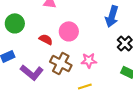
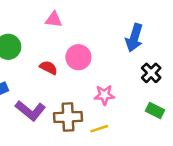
brown cross: (61, 63) -> (68, 117), moved, turned -30

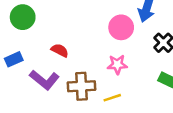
pink circle: (78, 57) -> (121, 27), moved
red semicircle: (49, 68) -> (60, 50), moved

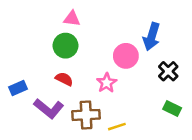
green circle: (23, 17) -> (65, 46), moved
pink star: (117, 64) -> (107, 83), moved, turned -30

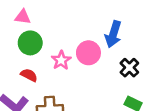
pink triangle: (72, 19) -> (23, 17), moved
pink star: (107, 83) -> (61, 60), moved

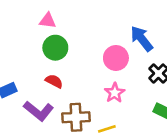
blue arrow: (113, 34) -> (142, 39), turned 125
pink star: (61, 60) -> (115, 93), moved

